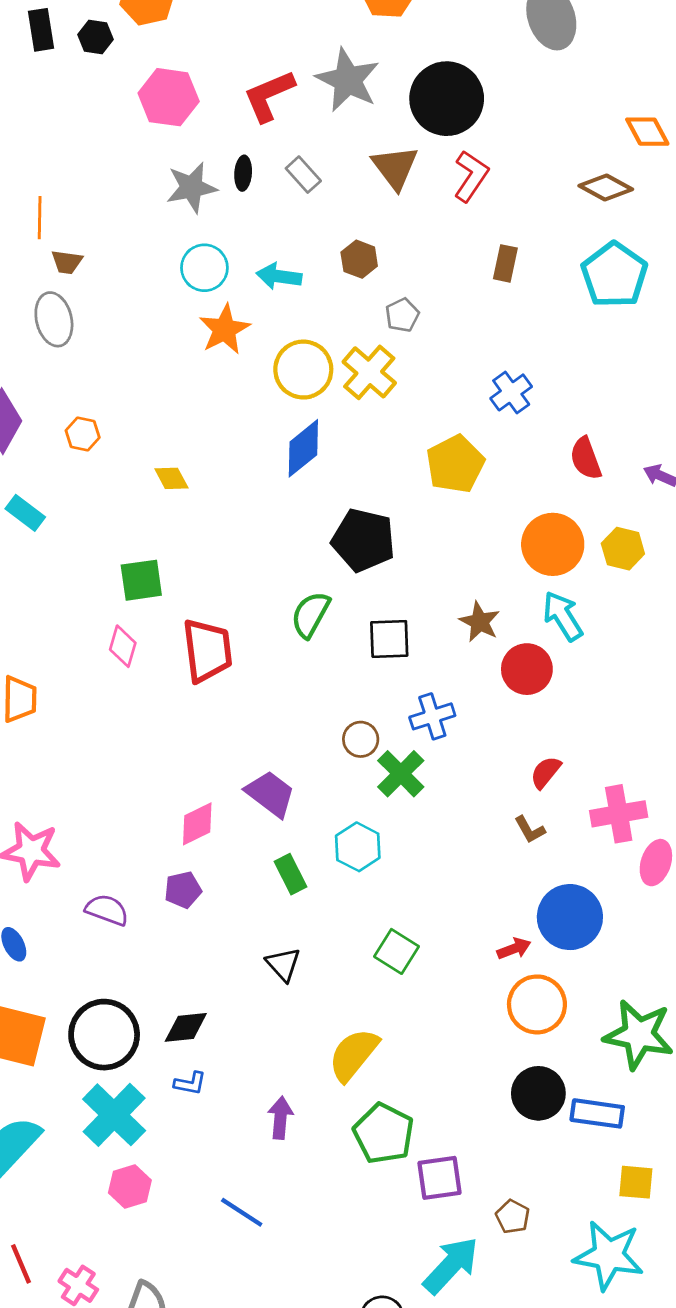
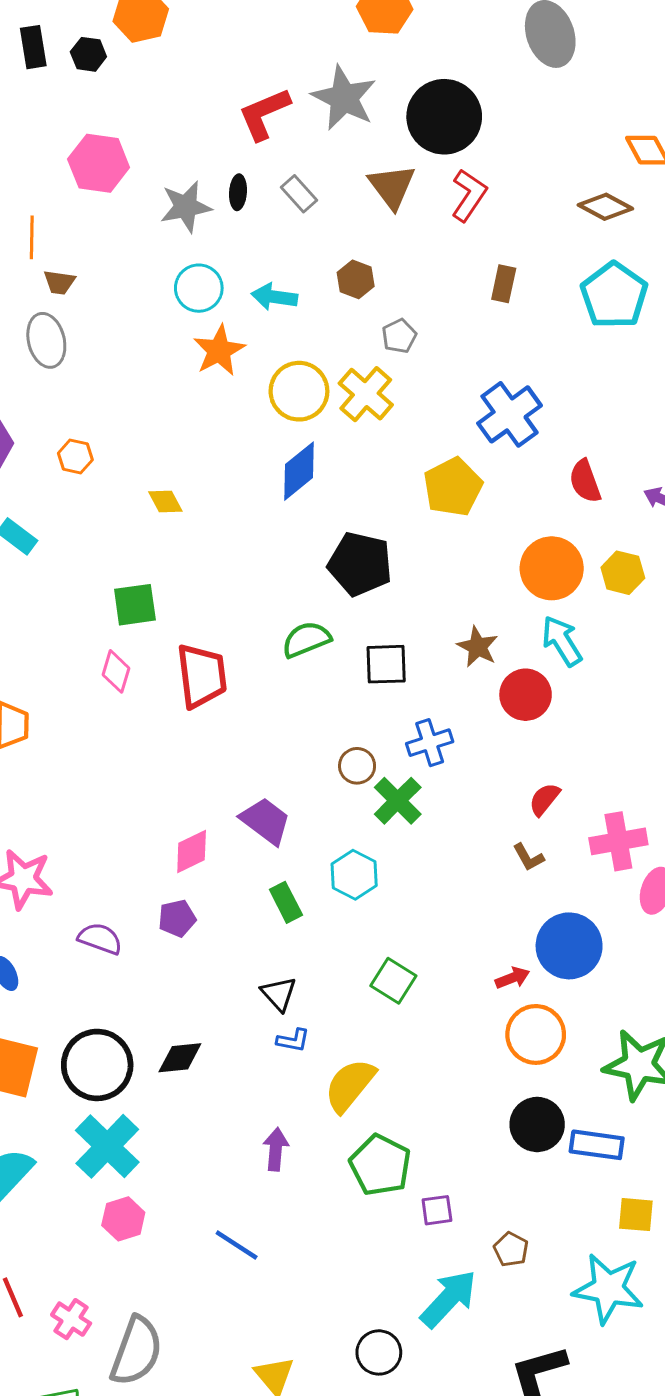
pink hexagon: (169, 97) -> (99, 163), moved
blue cross: (511, 392) -> (510, 414), size x1.5
green semicircle: (310, 615) -> (306, 639), turned 39
blue L-shape: (190, 1083) -> (293, 1040), moved
purple square: (439, 1178) -> (437, 1210), size x0.7

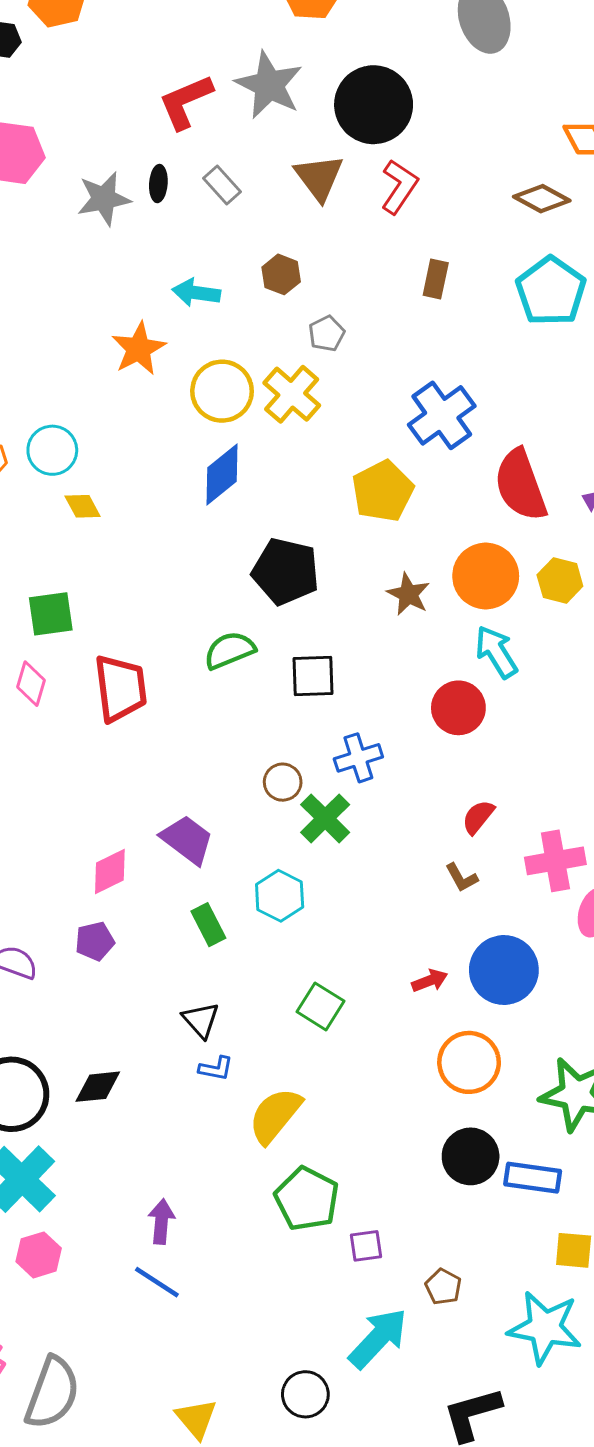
cyan circle: (199, 288) -> (52, 450), moved
red semicircle: (585, 481) -> (521, 485), size x1.6
brown star: (478, 647) -> (408, 594), moved
red arrow: (512, 978) -> (430, 981), moved
purple arrow: (276, 1149) -> (161, 1222), moved

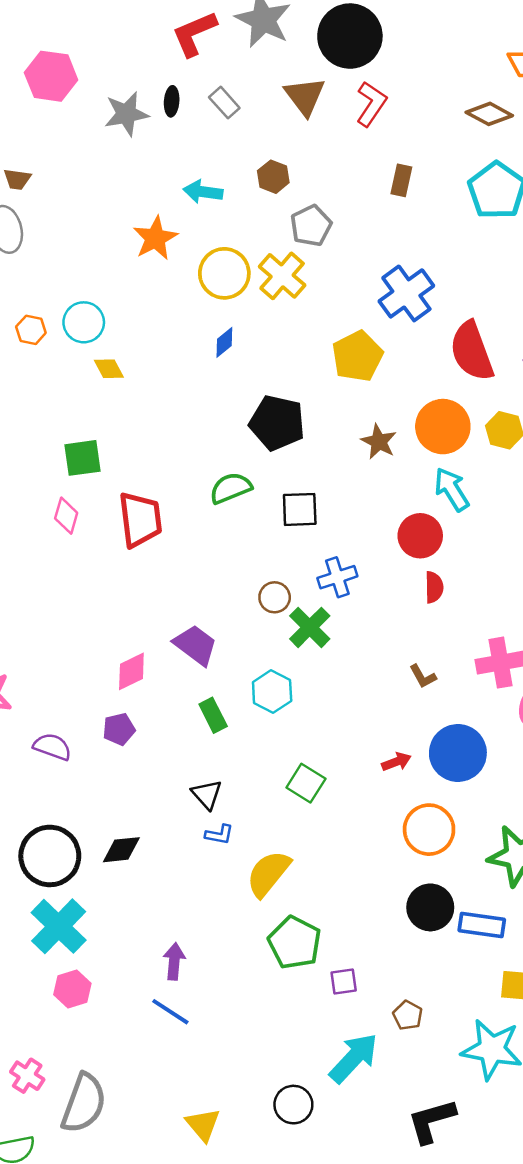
gray pentagon: (327, 334) -> (311, 226), size x1.4
blue diamond: (222, 474) -> (224, 342), size x0.6
red semicircle: (478, 817) -> (434, 587), moved, turned 140

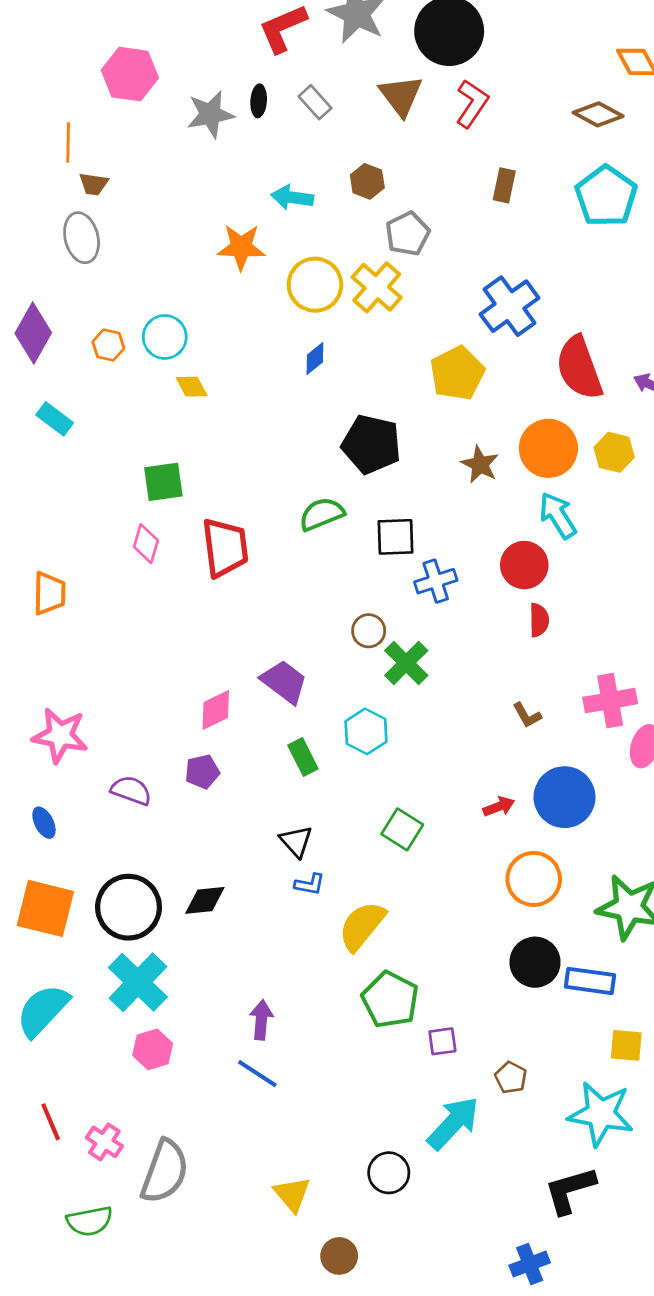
orange star: (155, 238) -> (241, 247), turned 30
blue cross: (337, 577) -> (436, 581), moved
black L-shape: (432, 1121) -> (570, 1190), moved

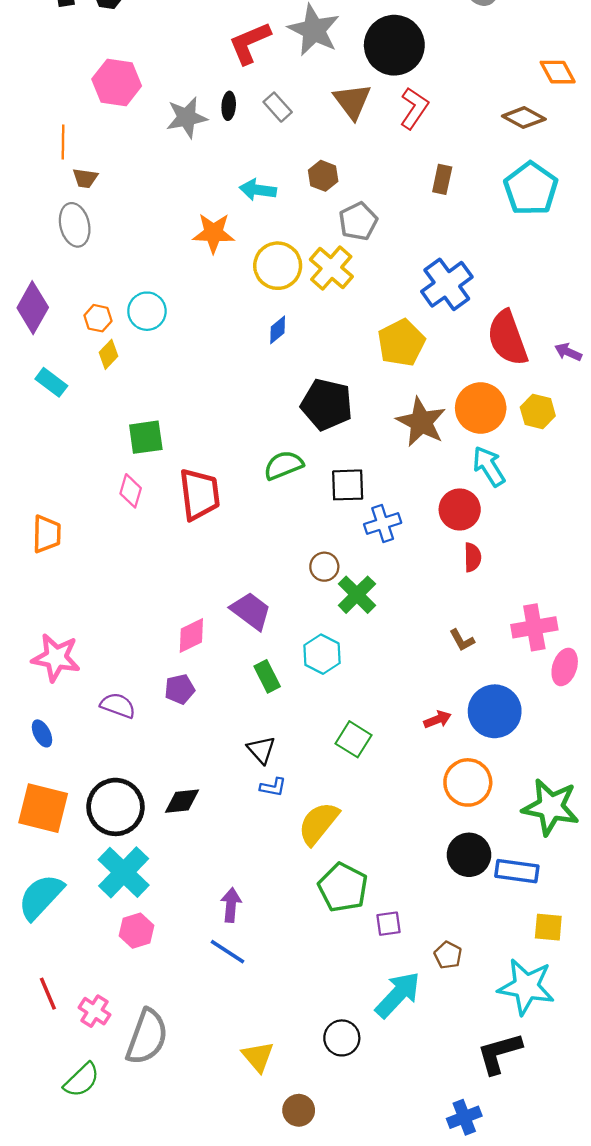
yellow diamond: (192, 387) -> (108, 354), moved, turned 72
brown star: (480, 464) -> (421, 422), size x1.5
green semicircle: (90, 1221) -> (82, 1080), turned -33

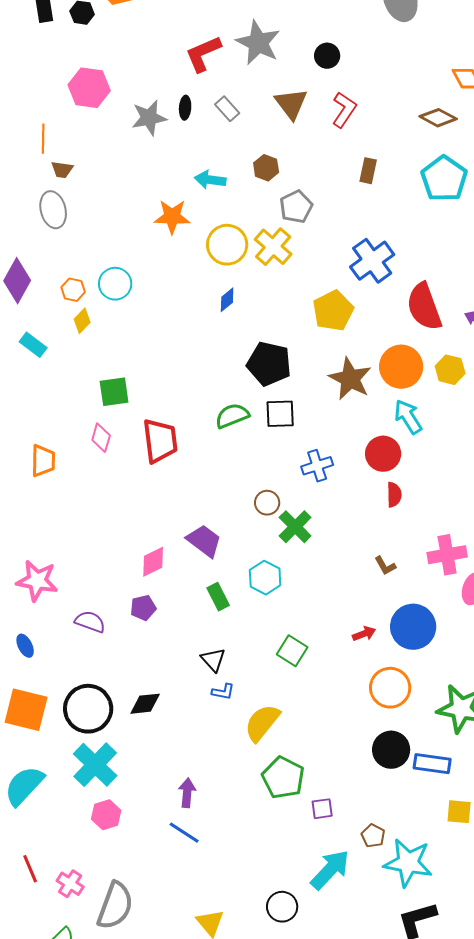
black circle: (394, 45) -> (327, 56), size x0.5
black square: (348, 485) -> (280, 414), moved
orange trapezoid: (47, 534) -> (43, 461), moved
cyan star: (526, 987) -> (408, 863), moved

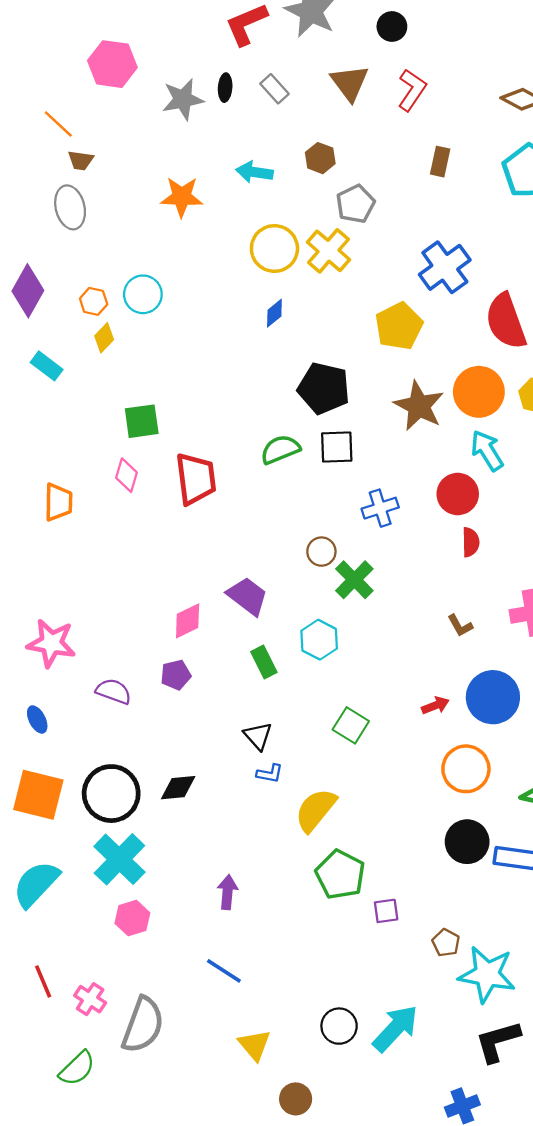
orange line: (43, 139) -> (58, 124), turned -48
orange star: (172, 217) -> (182, 197), moved
blue line: (184, 833) -> (224, 971), moved
cyan arrow: (330, 870) -> (395, 1028), moved

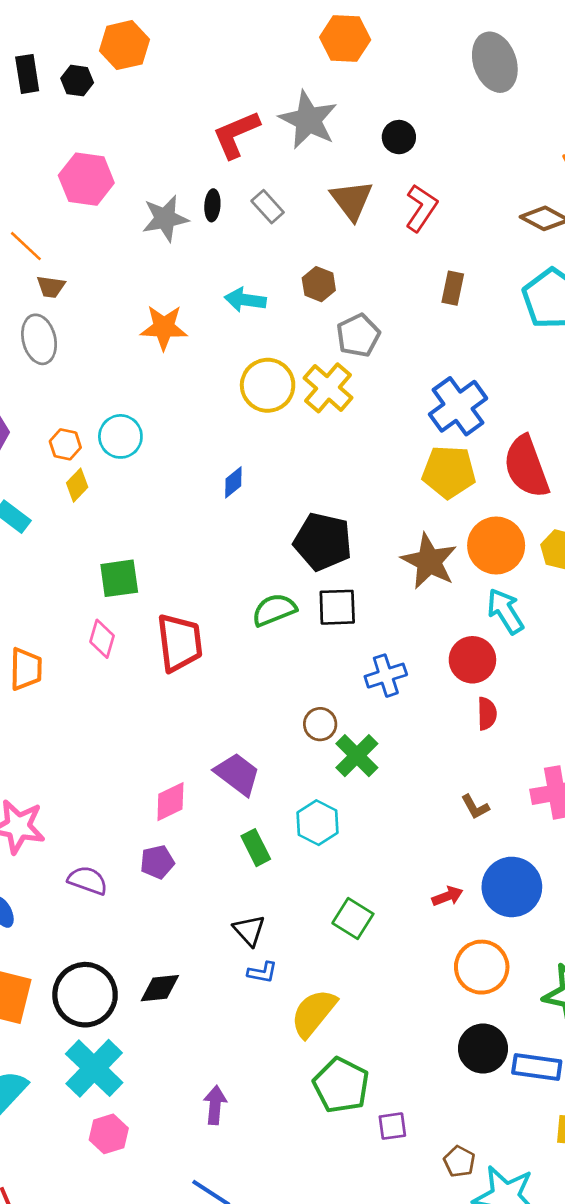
blue diamond: (274, 313) -> (233, 482), moved
yellow pentagon: (399, 326) -> (449, 472), moved, turned 30

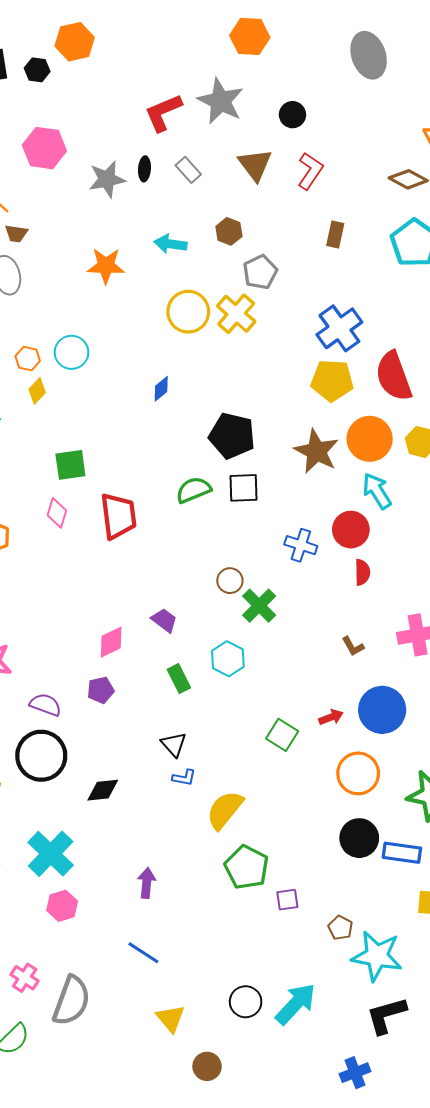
blue cross: (386, 676) -> (301, 545), moved, turned 36
purple trapezoid: (237, 774) -> (164, 620), size x0.7
green square: (353, 919) -> (282, 735), moved
black circle: (85, 995) -> (41, 756), moved

